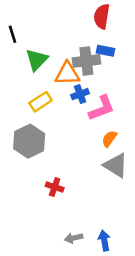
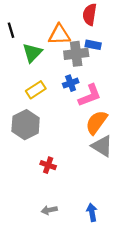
orange triangle: (67, 74) -> (59, 35), moved
orange semicircle: (109, 139) -> (96, 122), size x1.6
gray arrow: (74, 238) -> (49, 210), moved

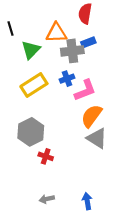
blue rectangle: (93, 45) -> (88, 42), turned -32
yellow rectangle: (36, 90) -> (34, 85), size x1.4
gray hexagon: (26, 125) -> (31, 132), moved

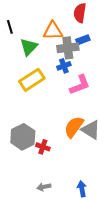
blue cross: (67, 79) -> (64, 66), moved
orange semicircle: (91, 116) -> (74, 127), moved
gray hexagon: (31, 132) -> (23, 137), moved

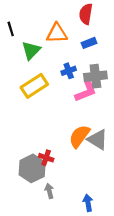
gray cross: (68, 48) -> (95, 76), moved
gray hexagon: (23, 137) -> (32, 168), moved
gray arrow: (44, 187) -> (49, 191), moved, turned 88

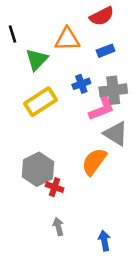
red semicircle: (86, 14) -> (102, 16), turned -126
gray triangle: (98, 139) -> (116, 134), moved
gray hexagon: (32, 168) -> (38, 169), moved

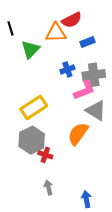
red semicircle: (102, 16) -> (72, 20), moved
yellow rectangle: (41, 102) -> (34, 107), moved

